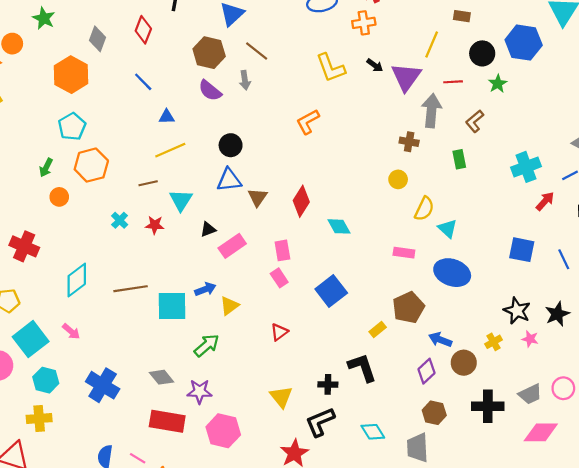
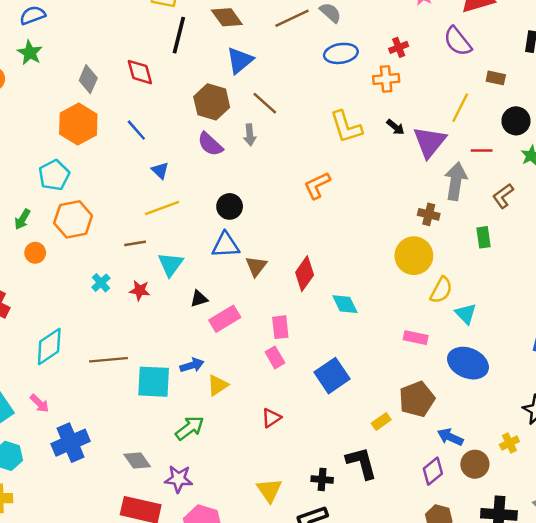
red diamond: (143, 30) -> (140, 72), turned -40
orange hexagon: (71, 75) -> (78, 124), moved
blue triangle: (167, 117) -> (160, 171), turned 42
yellow circle: (398, 179) -> (414, 256), size x1.8
blue cross: (103, 385) -> (71, 443), moved, turned 32

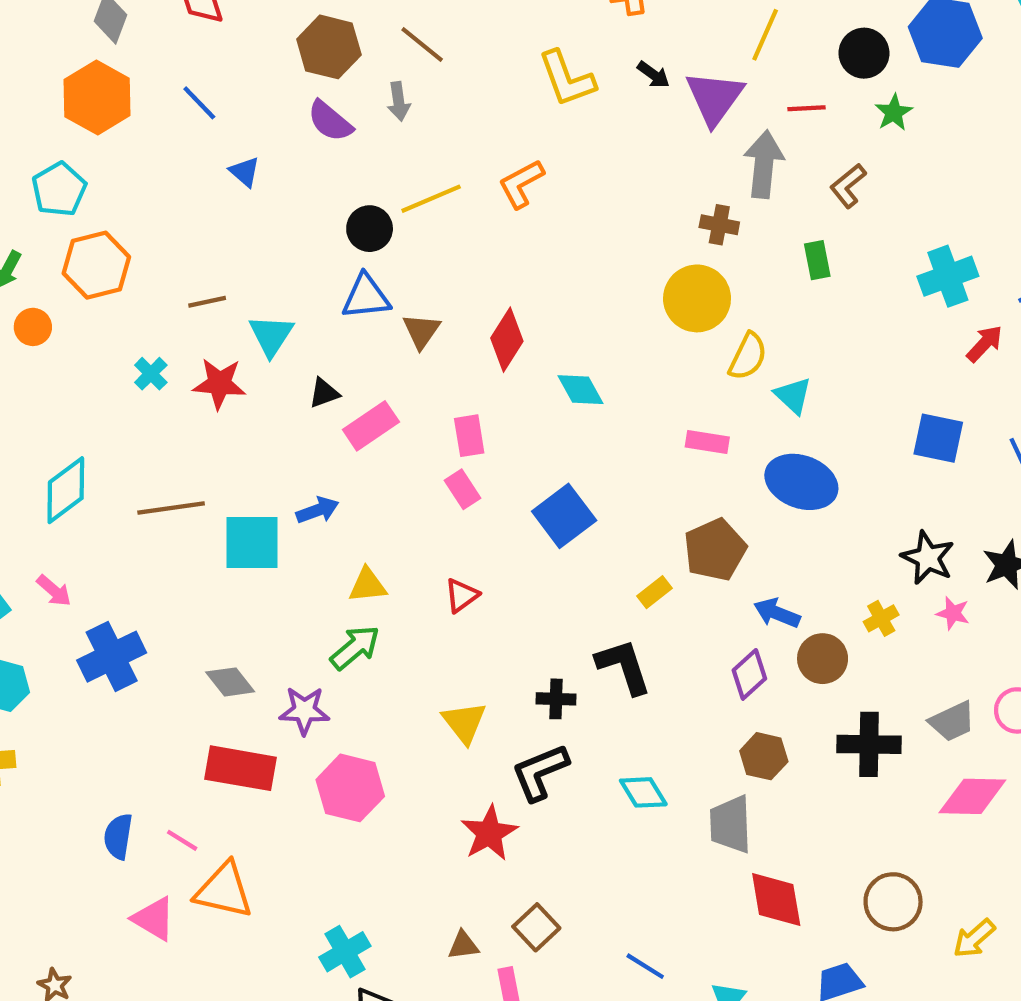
yellow line: (162, 208) -> (431, 199), moved
red star: (140, 290) -> (219, 384), size x1.4
yellow triangle: (218, 385) -> (368, 585), moved, turned 30
green arrow: (190, 428) -> (355, 648), moved

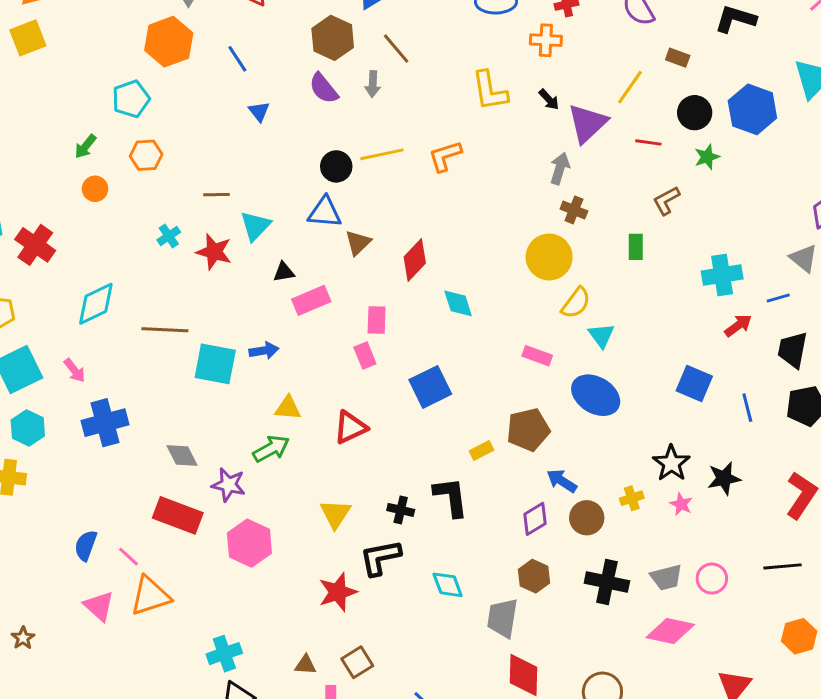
gray arrow: (764, 164) -> (560, 168), moved, size x0.7
orange hexagon: (96, 265) -> (146, 155), size x0.7
red triangle: (462, 595) -> (350, 427), size x1.4
orange triangle: (224, 890) -> (150, 596), turned -42

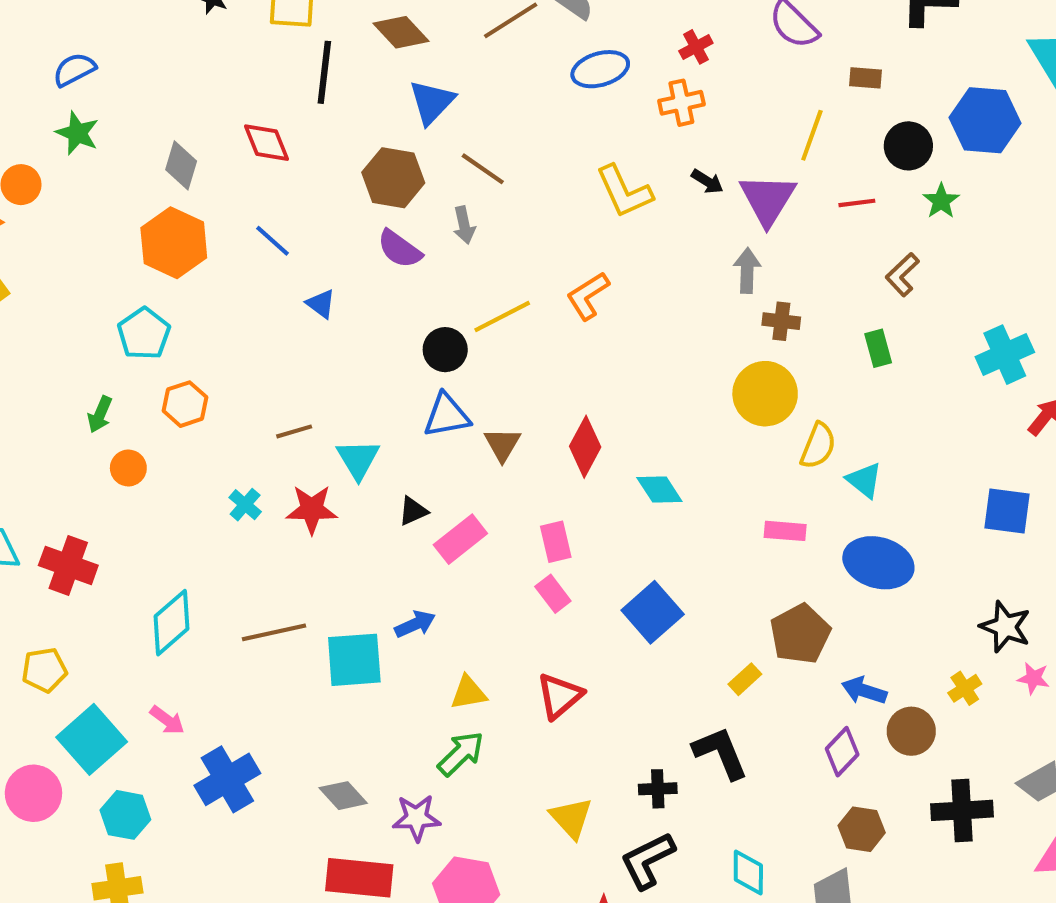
cyan diamond: (448, 585) -> (748, 873), turned 36

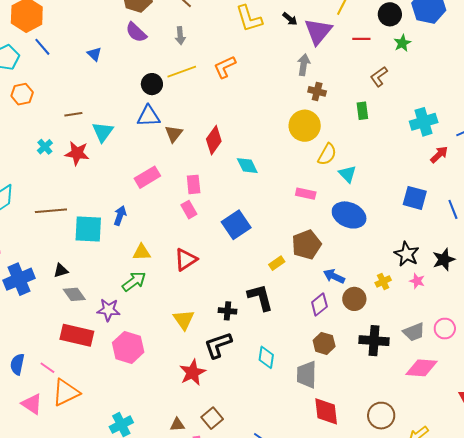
gray arrow: (464, 225) -> (180, 36), moved
blue line: (273, 241) -> (42, 47), moved
black triangle: (413, 511) -> (61, 271), moved
blue arrow: (415, 624) -> (120, 216), turned -54

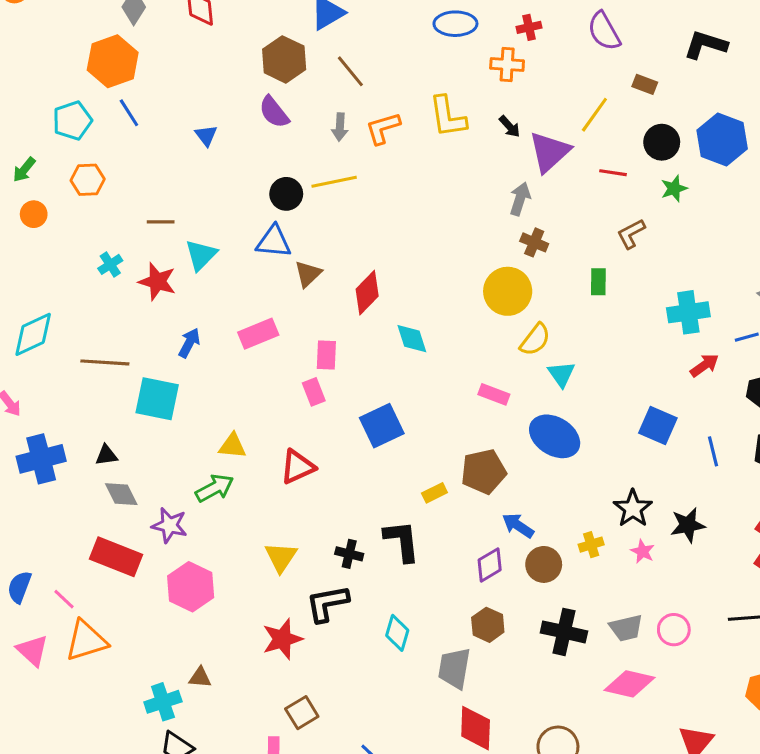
orange L-shape: (225, 67) -> (383, 128), moved
blue arrow: (120, 216) -> (189, 343), moved
brown triangle: (177, 425) -> (200, 677), moved

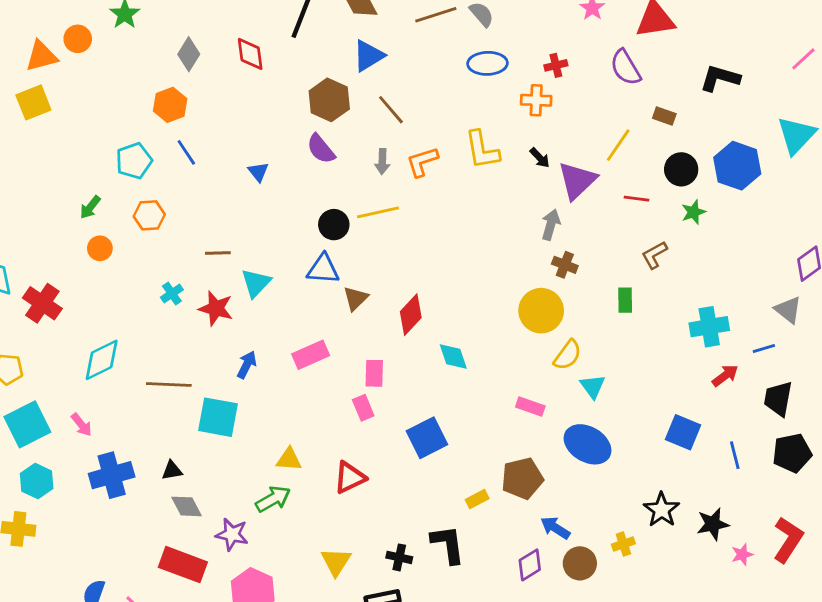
orange hexagon: (113, 61) -> (170, 105), size x0.7
pink star: (643, 551) -> (742, 554), moved, turned 30

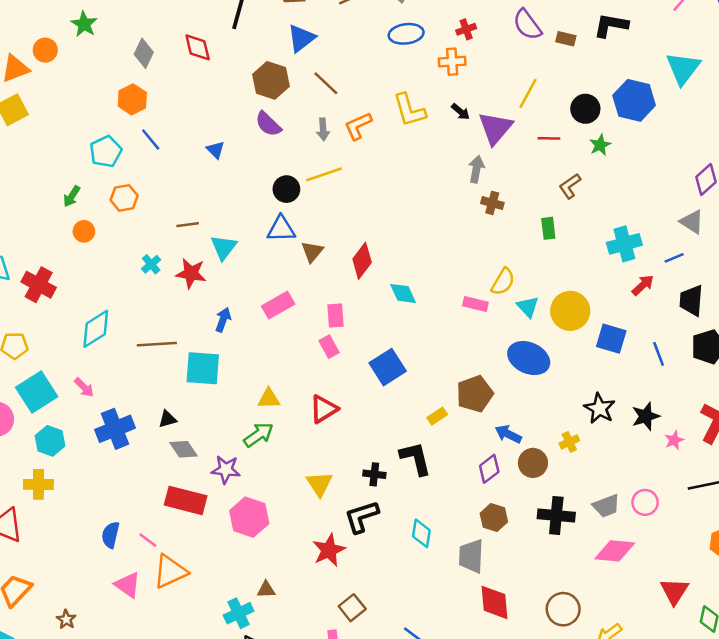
brown rectangle: (664, 116) -> (566, 39), moved
yellow circle: (541, 311) -> (570, 311), moved
pink rectangle: (530, 407) -> (475, 304), moved

